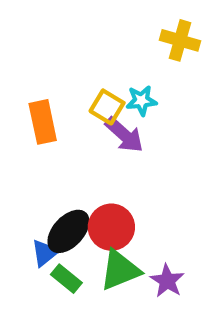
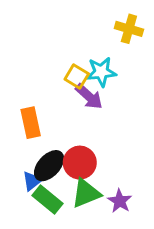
cyan star: (141, 101) -> (101, 72), size x1.4
orange rectangle: (43, 122) -> (31, 123), moved
green rectangle: (66, 279) -> (47, 199), size x1.4

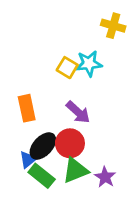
purple arrow: (89, 96) -> (78, 112), moved

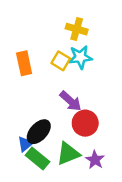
yellow cross: (113, 26) -> (77, 29), moved
orange rectangle: (27, 108) -> (24, 63), moved
red circle: (70, 143) -> (85, 123), moved

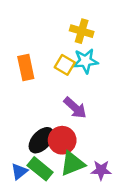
red circle: (85, 123) -> (62, 140), moved
blue triangle: (25, 144) -> (19, 171), moved
purple star: (95, 160) -> (101, 170), turned -30

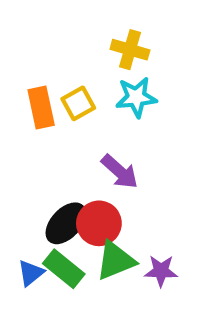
yellow square: (65, 65) -> (78, 103), moved, turned 30

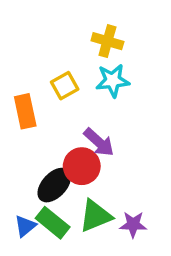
orange rectangle: (41, 108) -> (25, 111), moved
red circle: (99, 223) -> (82, 166), moved

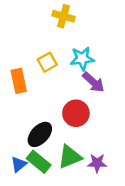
yellow cross: (107, 41) -> (63, 16), moved
purple arrow: (99, 142) -> (93, 82), moved
red circle: (82, 166) -> (76, 113), moved

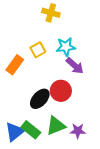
orange rectangle: (19, 81) -> (15, 65), turned 48
black ellipse: (40, 134) -> (40, 99), moved
blue triangle: (19, 164) -> (15, 132), size x1.5

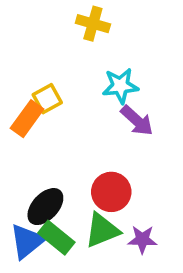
yellow square: (38, 50) -> (47, 99), moved
red circle: (61, 91) -> (111, 192), moved
black ellipse: (40, 99) -> (45, 207), moved

